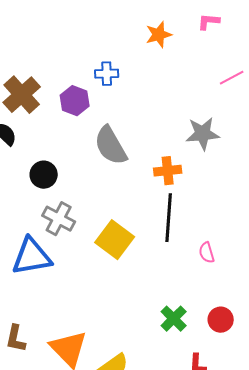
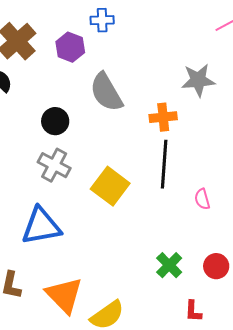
black circle: (44, 175) -> (55, 121), moved
blue triangle: (32, 257) -> (41, 226), moved

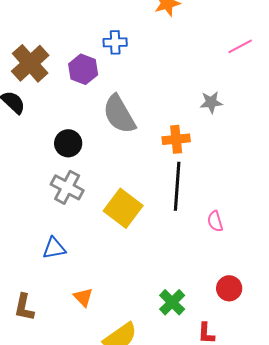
gray star: (198, 80) -> (211, 102), size x0.7
blue triangle: (41, 226) -> (54, 248), size x0.6
green cross: (169, 265) -> (172, 302), moved
orange triangle: (64, 295) -> (83, 297), moved, size x0.5

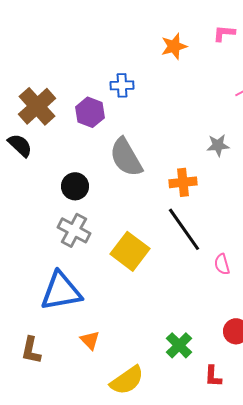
black line: (177, 186) -> (184, 229), turned -39
blue triangle: (54, 248) -> (61, 291), size x1.8

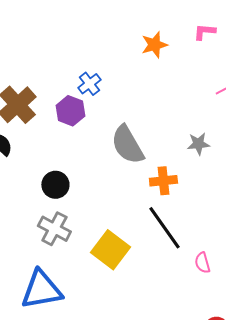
blue cross: (122, 85) -> (89, 84), moved, turned -35
gray semicircle: (126, 157) -> (127, 145), moved

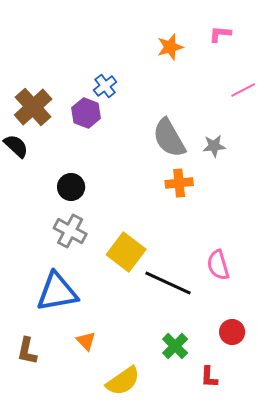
gray semicircle: (127, 145) -> (169, 138), moved
black line: (164, 228) -> (168, 283), moved, turned -30
pink semicircle: (202, 263) -> (218, 265), size x1.4

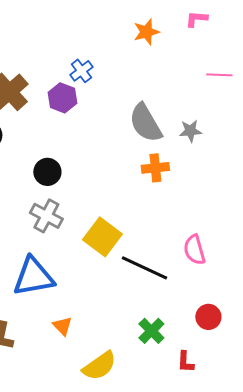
pink line: (243, 90) -> (219, 75), turned 30

